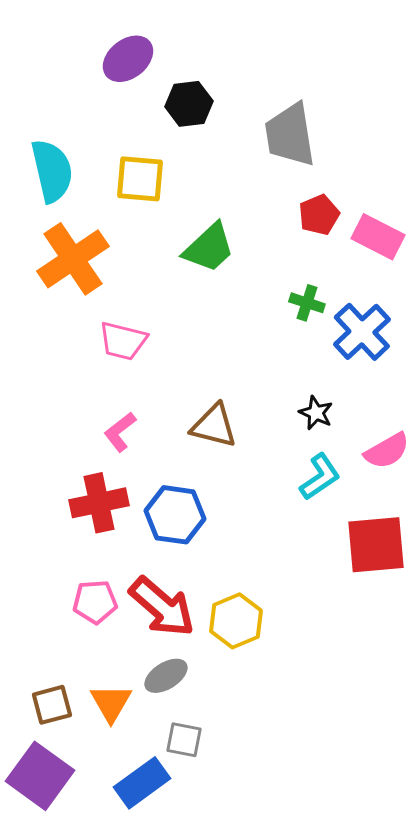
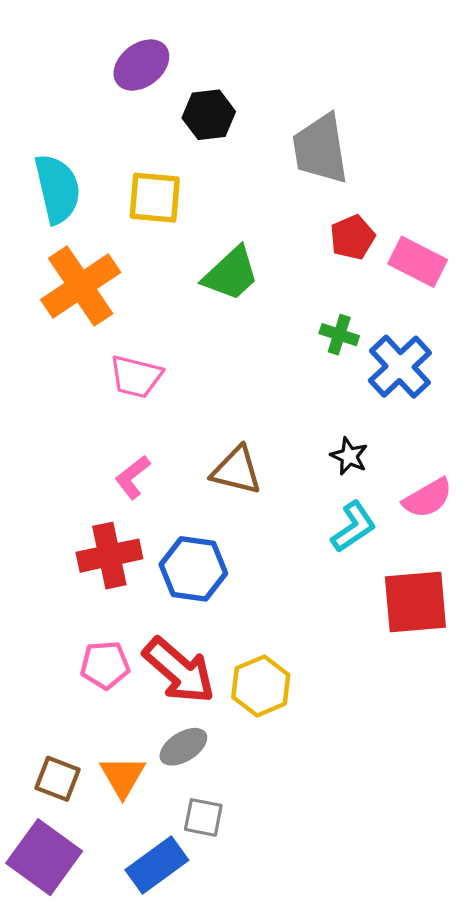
brown square: (52, 705) -> (57, 779), turned 36

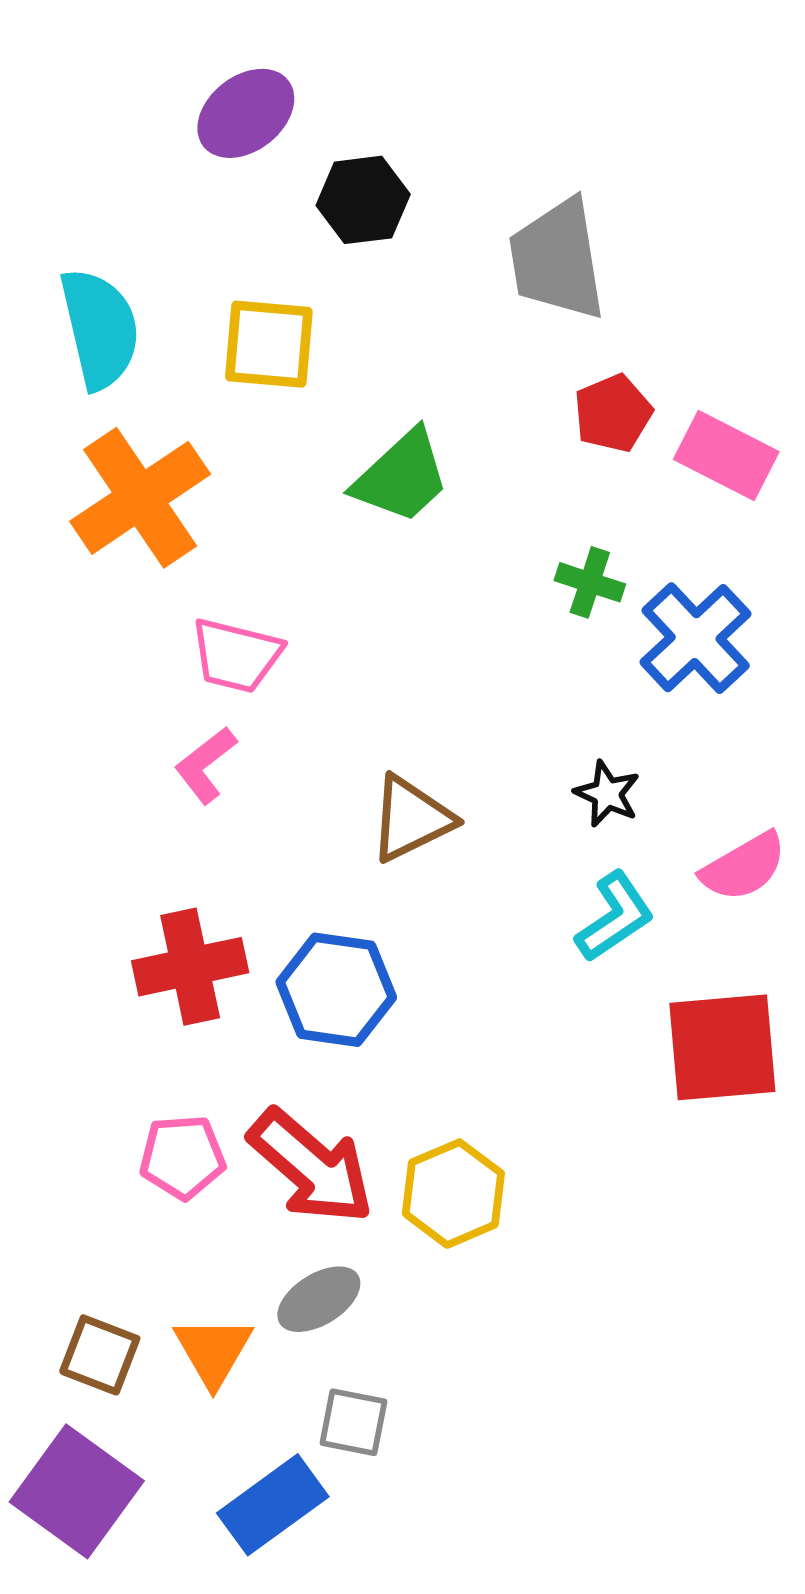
brown triangle: (236, 470) -> (411, 819), turned -40
pink L-shape: (133, 477) -> (205, 765), moved

